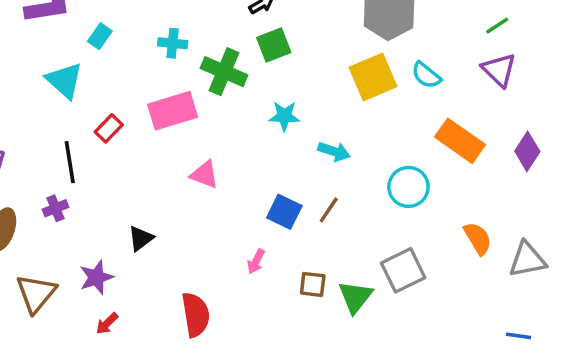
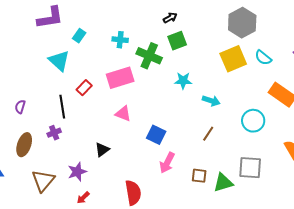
pink triangle: (205, 175) -> (123, 114), moved
blue square: (284, 212) -> (156, 135), moved
pink arrow: (256, 261) -> (167, 163), size x1.5
gray square: (403, 270) -> (250, 168), turned 30
green triangle: (355, 297) -> (223, 183), turned 35

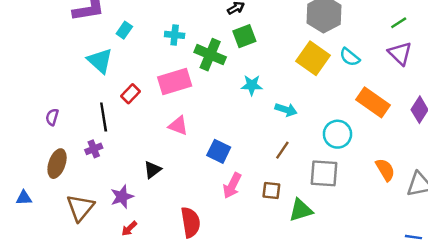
yellow square: (233, 59) -> (313, 58), turned -32
gray square: (250, 168) -> (324, 173), moved
brown square: (199, 176) -> (271, 191), moved

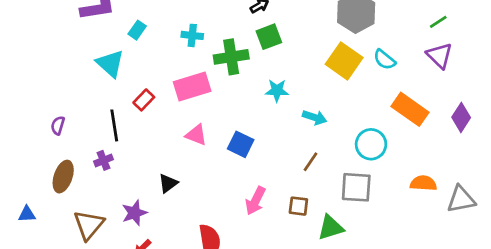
green cross: (210, 55) -> (231, 57), turned -32
blue square: (219, 151) -> (241, 144), moved
orange semicircle: (385, 170) -> (423, 183), turned -55

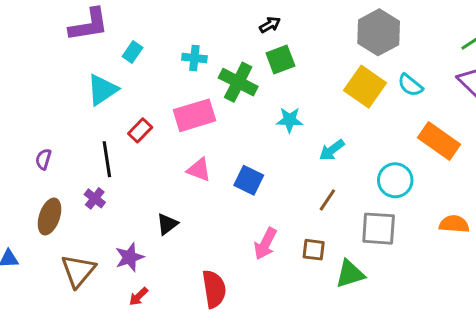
green cross: (231, 57) -> (238, 82), turned 36
cyan triangle: (110, 64) -> (102, 90), turned 44
cyan arrow: (315, 117) -> (332, 150), turned 125
purple cross: (103, 160) -> (95, 198), turned -30

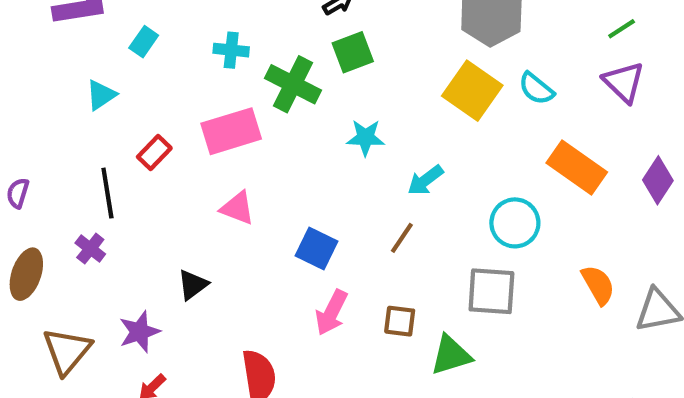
cyan triangle: (102, 90) -> (101, 95), size x0.7
blue square: (249, 180) -> (316, 249), moved
brown line: (327, 200) -> (402, 238), moved
orange semicircle: (454, 224) -> (598, 285), turned 56

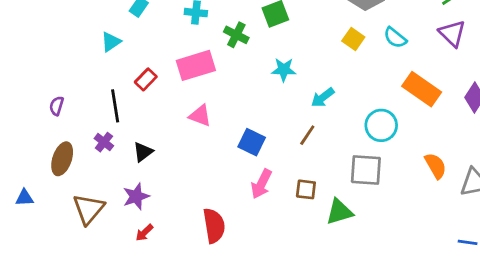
green cross: (293, 84) -> (236, 35), size x0.7
yellow square: (472, 91) -> (353, 39), size x0.6
black triangle: (193, 285) -> (143, 152), moved

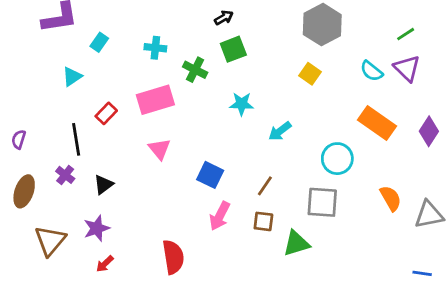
cyan semicircle: (395, 38) -> (371, 71), moved
pink triangle: (200, 116) -> (160, 149), turned 30
brown line: (307, 135) -> (265, 186), moved

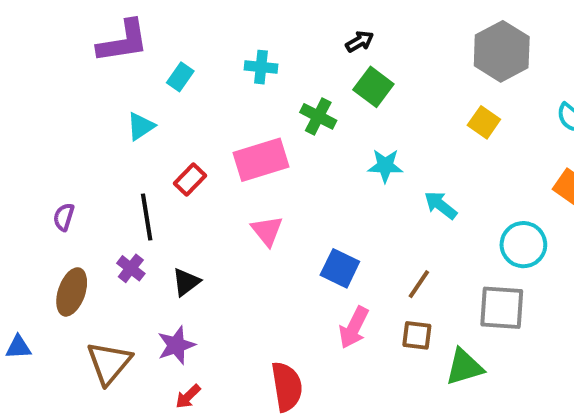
cyan cross: (155, 48) -> (261, 67), moved
green square: (233, 49) -> (373, 87), turned -32
cyan arrow: (280, 131) -> (441, 205), turned 75

